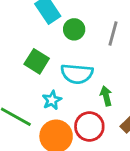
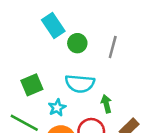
green square: (37, 61) -> (32, 85), moved, turned 35

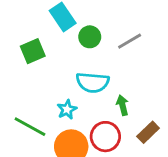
gray line: (113, 47) -> (130, 41), turned 45
green square: (32, 85) -> (33, 51), moved

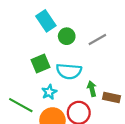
green square: (33, 51) -> (40, 64), moved
brown rectangle: (148, 132) -> (112, 97), moved, turned 56

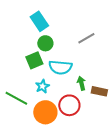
green circle: (67, 36) -> (45, 43), moved

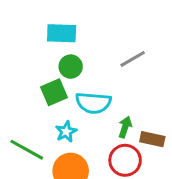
cyan rectangle: (39, 21) -> (62, 33), turned -54
green arrow: (81, 83) -> (125, 127), turned 32
red circle: (69, 105) -> (125, 160), moved

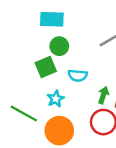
cyan semicircle: (93, 103) -> (78, 76), size x0.7

